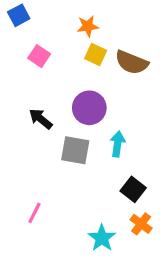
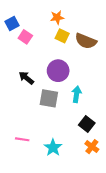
blue square: (19, 15) -> (12, 24), moved
pink line: (34, 213) -> (22, 139), turned 72
cyan star: (102, 238) -> (53, 148), moved

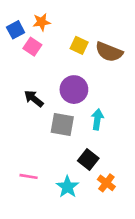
orange star: (57, 17) -> (42, 22), moved
black square: (87, 124) -> (88, 160), moved
orange cross: (92, 147) -> (106, 183), moved

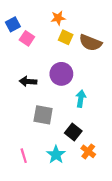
orange star: (42, 22) -> (58, 18), moved
black arrow: (34, 99) -> (28, 81), turned -35
gray square: (62, 125) -> (43, 115), moved
pink line: (29, 176) -> (24, 156), moved, turned 64

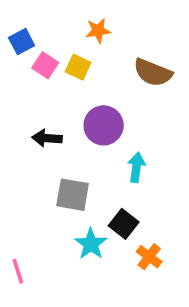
yellow square: (66, 37) -> (78, 67), moved
cyan star: (56, 155) -> (91, 244), moved
pink line: (24, 156) -> (18, 271), moved

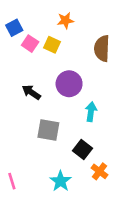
brown semicircle: (153, 73) -> (102, 48), turned 70
black arrow: (47, 138) -> (31, 92), turned 30
cyan star: (91, 244) -> (61, 181), moved

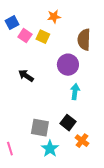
purple circle: (69, 84) -> (68, 65), moved
gray square: (48, 130) -> (40, 128), moved

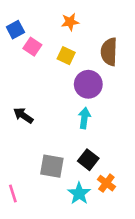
yellow square: (43, 37) -> (66, 56), moved
black arrow: (26, 76) -> (23, 115), moved
cyan arrow: (75, 92) -> (84, 118), moved
cyan star: (50, 149) -> (79, 193), moved

